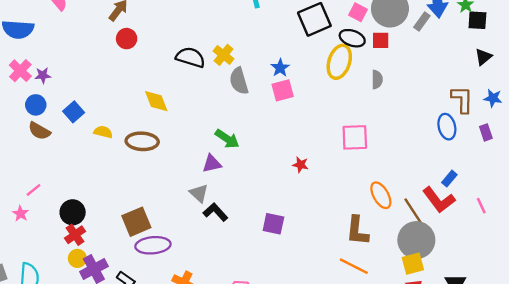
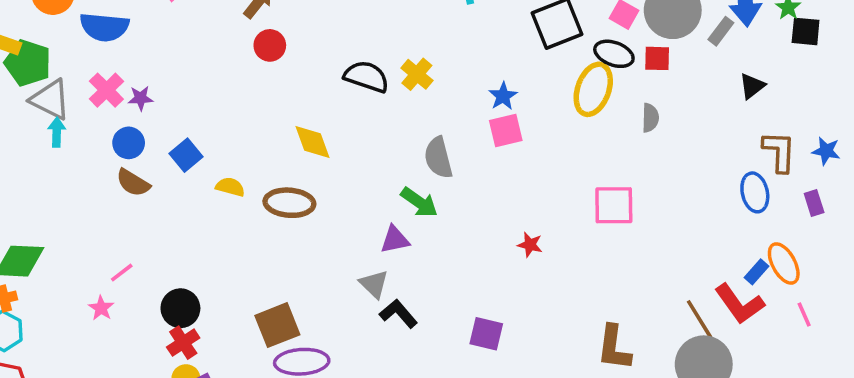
black triangle: (483, 57) -> (752, 86), moved
gray semicircle: (239, 81) -> (438, 158), moved
orange ellipse: (381, 195) -> (784, 263), moved

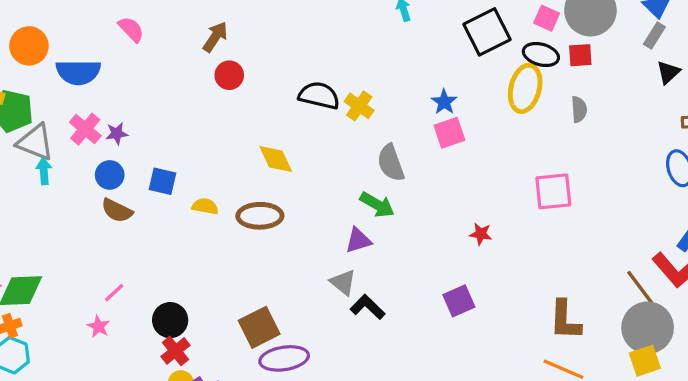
gray rectangle: (721, 31) -> (654, 36), moved
yellow cross: (417, 74) -> (359, 106), moved
blue square: (186, 155) -> (163, 181), turned -32
purple square: (486, 334) -> (459, 301), moved, turned -32

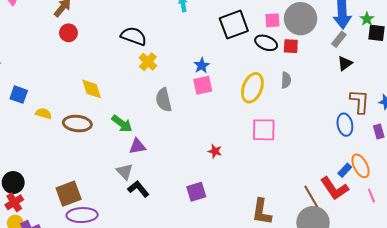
pink square: (547, 18) -> (272, 20), turned -35
yellow ellipse: (525, 88) -> (252, 88), moved
black semicircle: (319, 95) -> (134, 36), moved
green arrow: (377, 205) -> (122, 124), moved

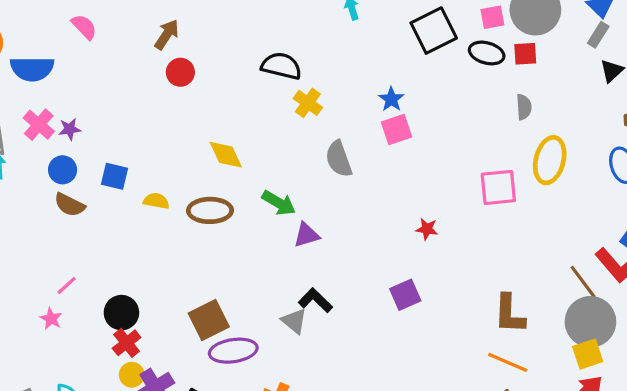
yellow ellipse: (252, 88) -> (550, 160), moved
gray triangle: (125, 172) -> (294, 321), moved

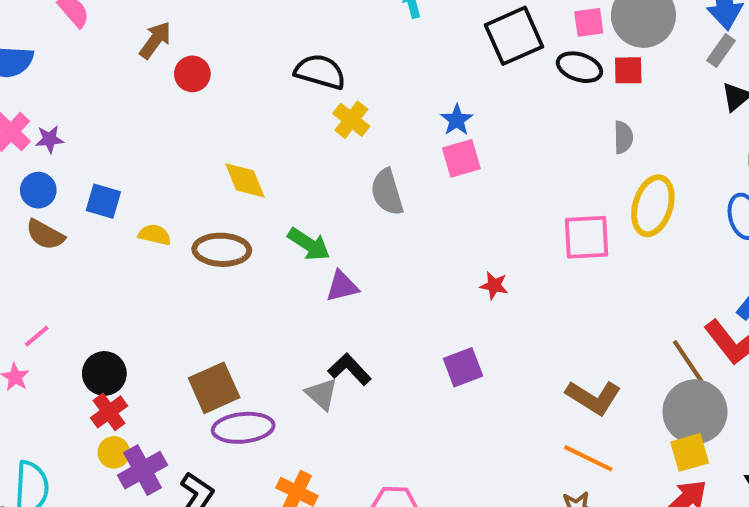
brown arrow: (167, 34) -> (155, 40), moved
brown L-shape: (509, 314) -> (593, 397), turned -63

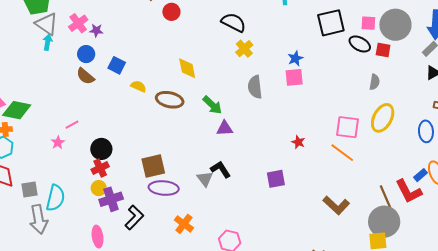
orange line: (588, 458) -> (342, 153), moved

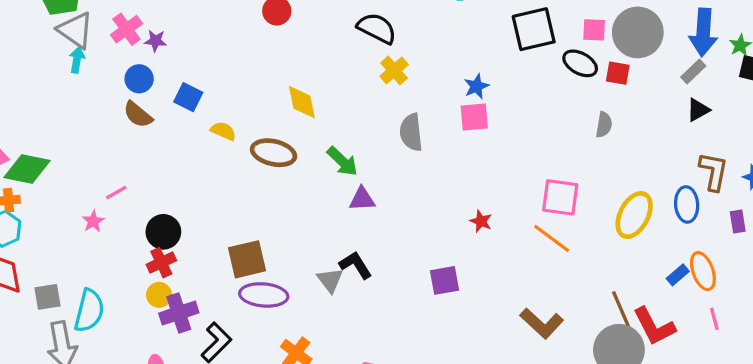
yellow ellipse: (383, 118) -> (634, 215), moved
red L-shape: (409, 191) -> (654, 326), moved

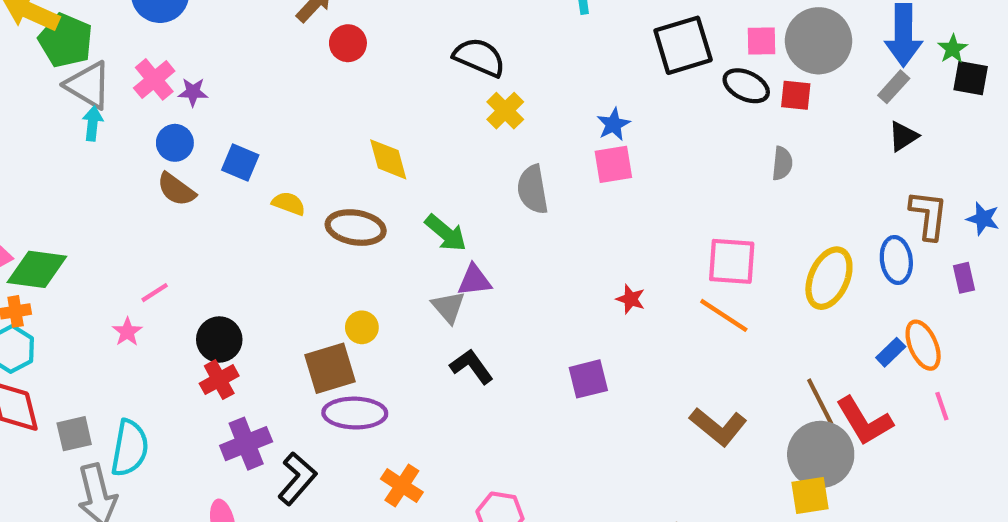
gray triangle: (330, 280) -> (448, 307), moved
yellow circle: (159, 295) -> (362, 327), moved

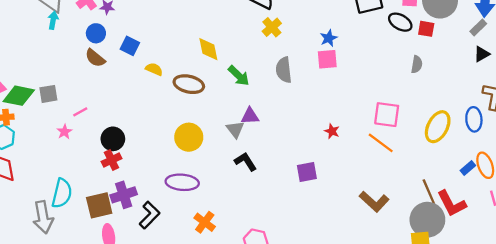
green arrow: (446, 233) -> (239, 76), moved
yellow circle: (362, 327) -> (189, 137), size x1.6
brown square: (330, 368) -> (99, 205), moved
gray square: (74, 434) -> (48, 94), moved

